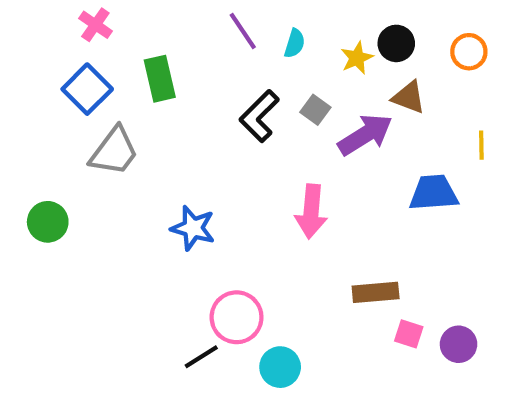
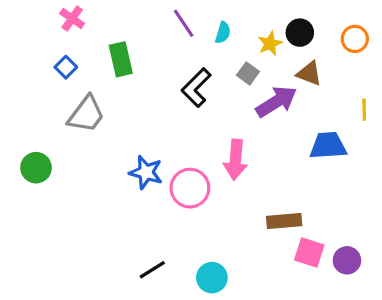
blue square: (87, 89) -> (66, 67), size x0.6
gray square: (315, 110) -> (248, 73), moved
pink circle: (237, 317) -> (190, 188), moved
pink square: (409, 334) -> (309, 252), size x1.4

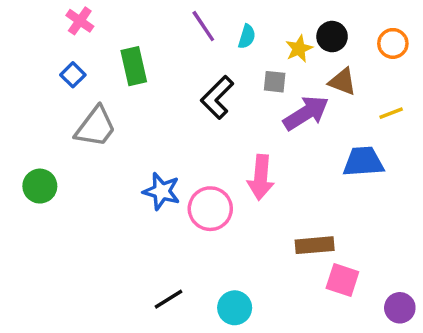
gray square: (248, 73) -> (275, 82), turned -30
yellow line: (364, 110) -> (391, 113), moved, turned 70
purple circle: (347, 260) -> (400, 308), moved

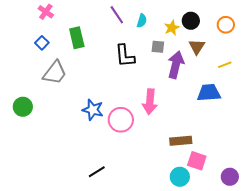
brown triangle: (342, 82) -> (197, 47), turned 42
black L-shape: (217, 97) -> (125, 56), turned -50
purple arrow: (306, 113) -> (176, 65), turned -44
cyan circle: (235, 308) -> (180, 177), moved

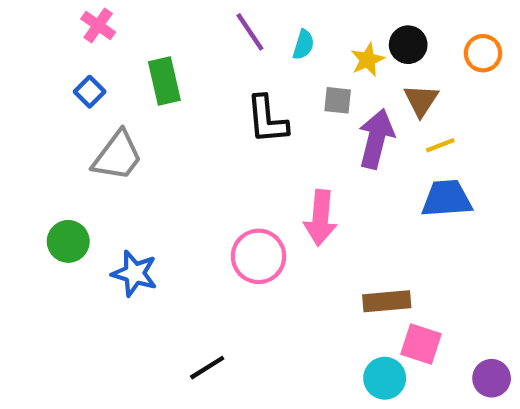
yellow line: (225, 65) -> (440, 145), moved
green circle: (23, 107) -> (68, 241), moved
blue star: (93, 110) -> (134, 273), moved

